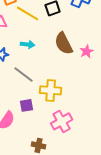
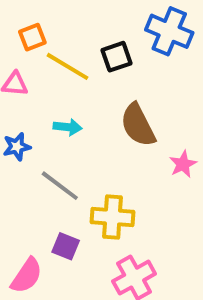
pink star: (87, 51) -> (183, 164), moved
purple square: (27, 105) -> (66, 246), turned 32

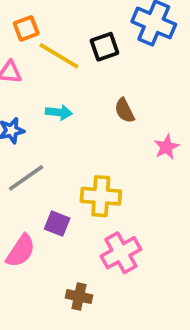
brown semicircle: (138, 125) -> (125, 110), size x0.6
gray line: (60, 186) -> (26, 178), moved, turned -72

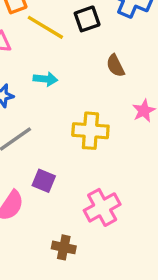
brown semicircle: (125, 110) -> (115, 66), moved
yellow cross: (101, 196) -> (90, 131), moved

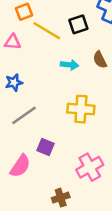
cyan arrow: (45, 79) -> (70, 65), moved
brown cross: (64, 247) -> (61, 198), turned -30

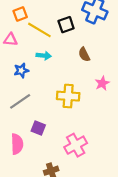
cyan arrow: (70, 65) -> (44, 56), moved
blue star: (14, 83) -> (21, 70), moved
pink semicircle: (20, 166) -> (17, 144), turned -36

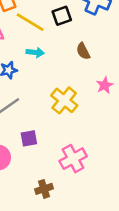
yellow cross: (68, 96) -> (64, 100), turned 35
purple square: (38, 128) -> (29, 138), turned -32

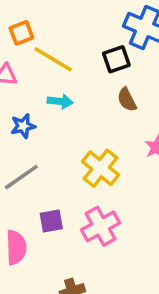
black square: (62, 16) -> (116, 59), moved
pink cross: (73, 159) -> (101, 226), moved

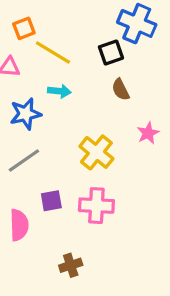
blue star: (23, 126) -> (26, 114), size x1.4
pink cross: (101, 226) -> (96, 206), turned 32

